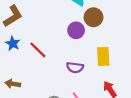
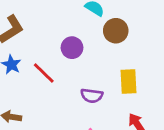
purple circle: (76, 30) -> (72, 48), moved

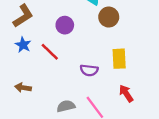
purple circle: (72, 48) -> (65, 25), moved

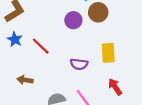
purple circle: (65, 25) -> (73, 20), moved
brown arrow: (23, 88) -> (25, 80), moved

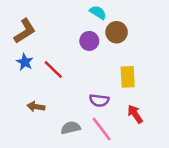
purple semicircle: (79, 64) -> (99, 100), moved

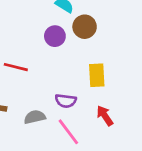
red line: (53, 69) -> (16, 67), turned -30
gray semicircle: (71, 128) -> (35, 117), moved

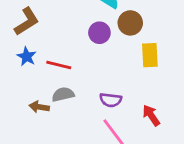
yellow rectangle: (97, 75) -> (150, 55), moved
gray semicircle: (35, 117) -> (63, 94), moved

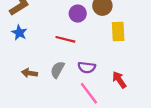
red line: (59, 65) -> (65, 39), moved
gray semicircle: (63, 94) -> (57, 70), moved, turned -48

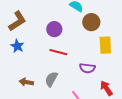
purple circle: (78, 14) -> (54, 29), moved
purple semicircle: (87, 67) -> (87, 68), moved

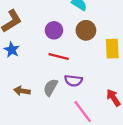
brown circle: (91, 22) -> (86, 30), moved
purple semicircle: (87, 68) -> (73, 81), moved

